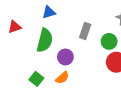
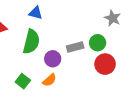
blue triangle: (49, 12) -> (36, 13), turned 32
gray rectangle: (85, 31) -> (75, 47), moved, turned 56

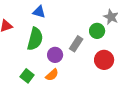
green circle: (98, 43) -> (97, 31), moved
gray rectangle: (75, 47) -> (76, 44), turned -42

